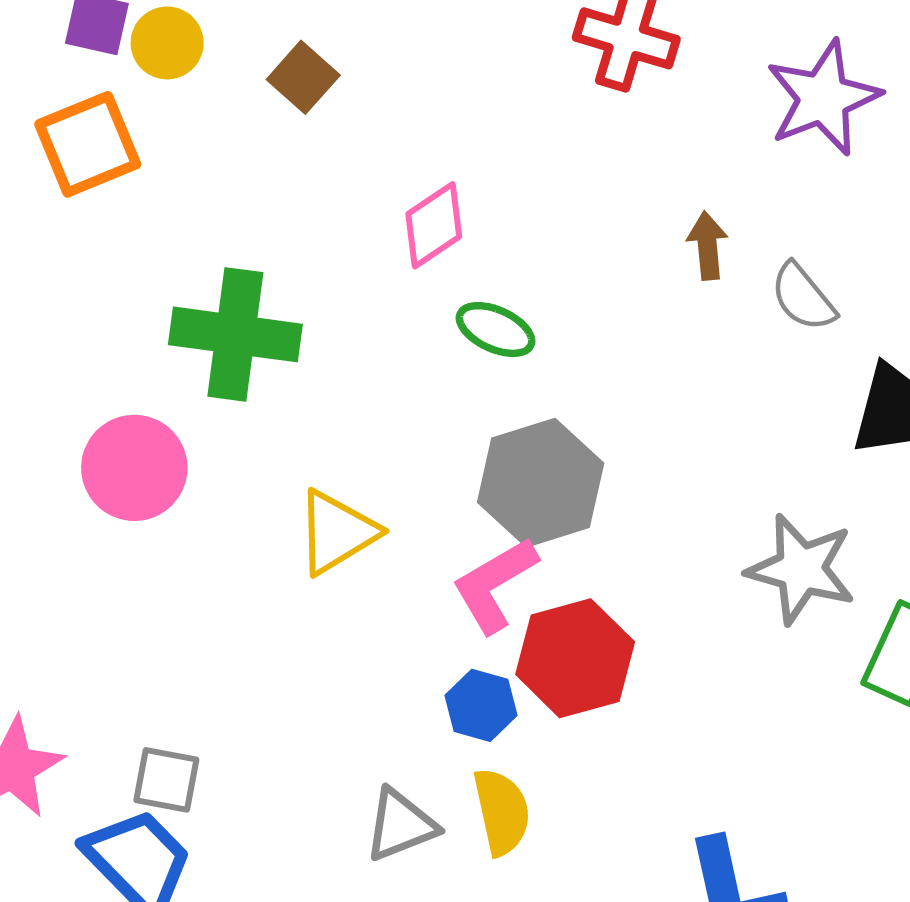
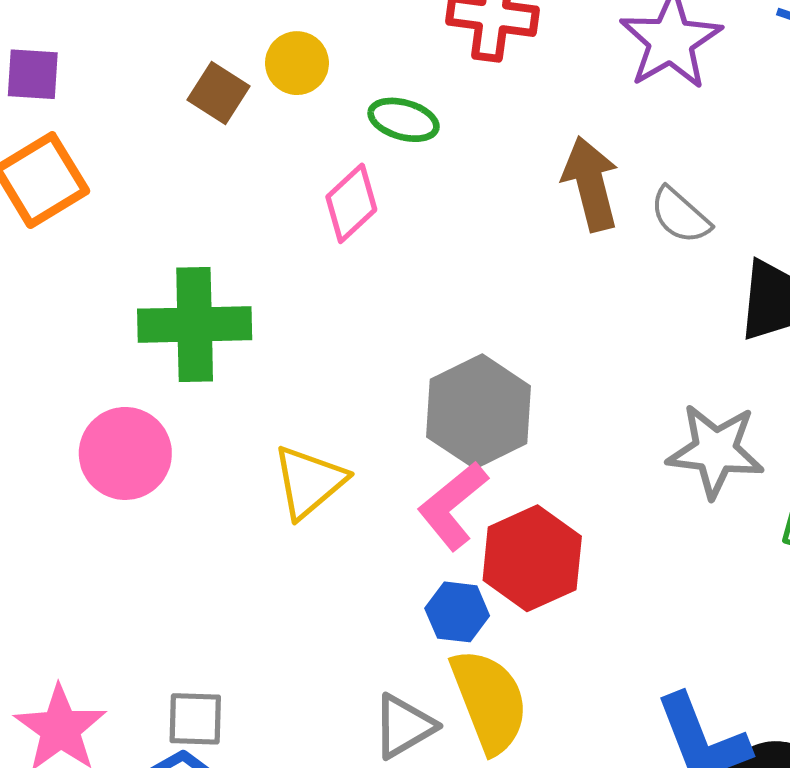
yellow circle: (167, 43) -> (297, 63), moved
brown arrow: (707, 246) -> (591, 184), size x1.6
green ellipse: (496, 330) -> (404, 120), moved
yellow semicircle: (502, 812) -> (489, 701), size x1.4

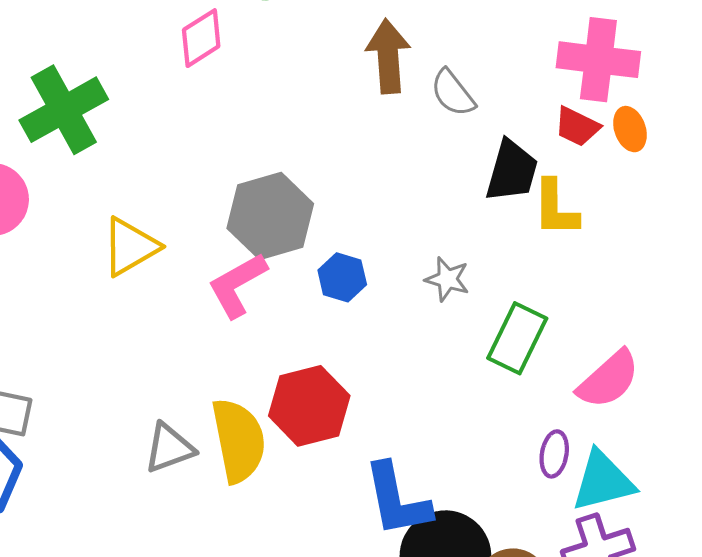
green cross: (195, 324) -> (64, 110), turned -38
gray star: (715, 451) -> (447, 279), size x0.6
red hexagon: (532, 558) -> (309, 406), moved
blue hexagon: (457, 612) -> (342, 277), moved

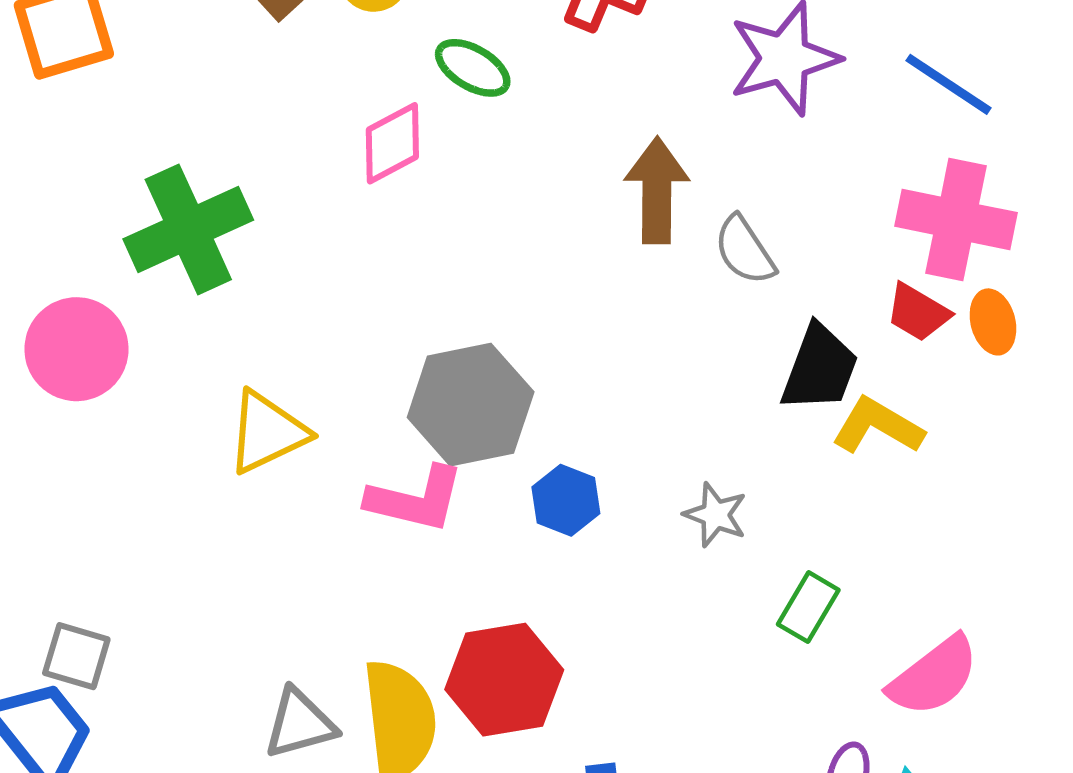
yellow L-shape: (555, 208) -> (878, 426), turned 116
pink L-shape: (237, 285) -> (416, 499), turned -142
green rectangle: (517, 338) -> (808, 607), size x0.7

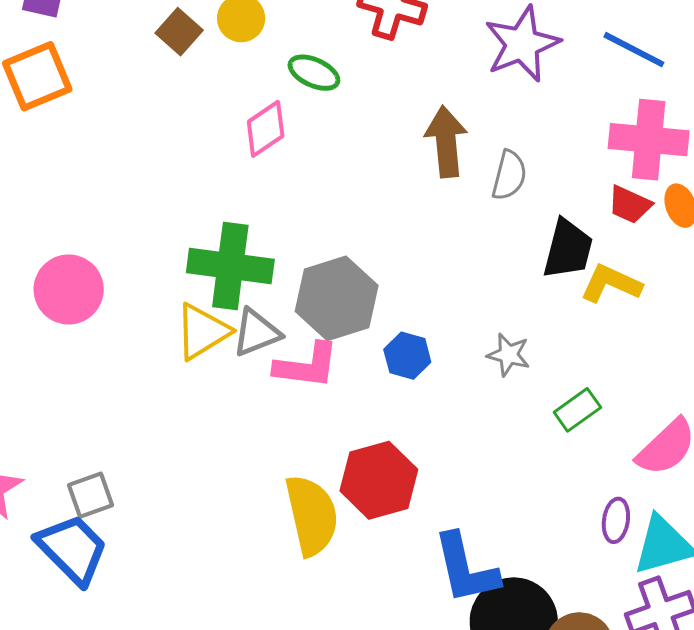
green cross: (188, 229) -> (230, 266), moved, turned 38
gray semicircle: (745, 250) -> (509, 175), turned -126
green rectangle: (808, 607) -> (577, 410), turned 30
gray square: (76, 656) -> (90, 495), turned -30
gray triangle: (300, 724) -> (256, 333), moved

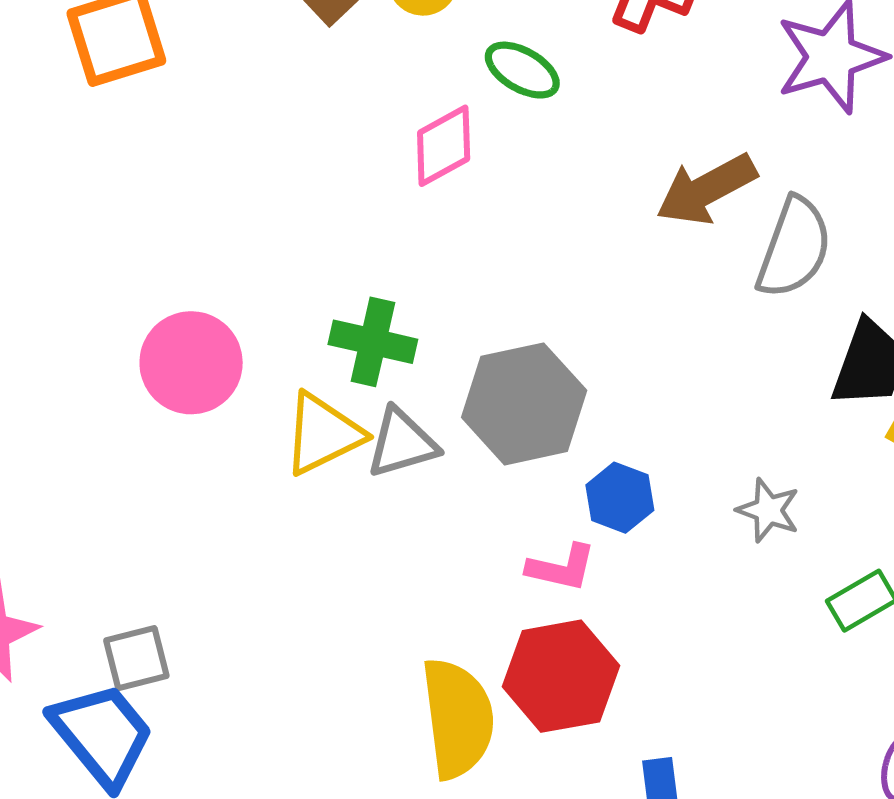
brown arrow: (446, 142) -> (706, 189), turned -118
gray semicircle: (509, 175) -> (794, 248), size x1.4
green cross: (230, 266) -> (373, 342), size x0.7
pink circle: (69, 289) -> (191, 363), moved
pink L-shape: (307, 366) -> (561, 568), moved, size x0.7

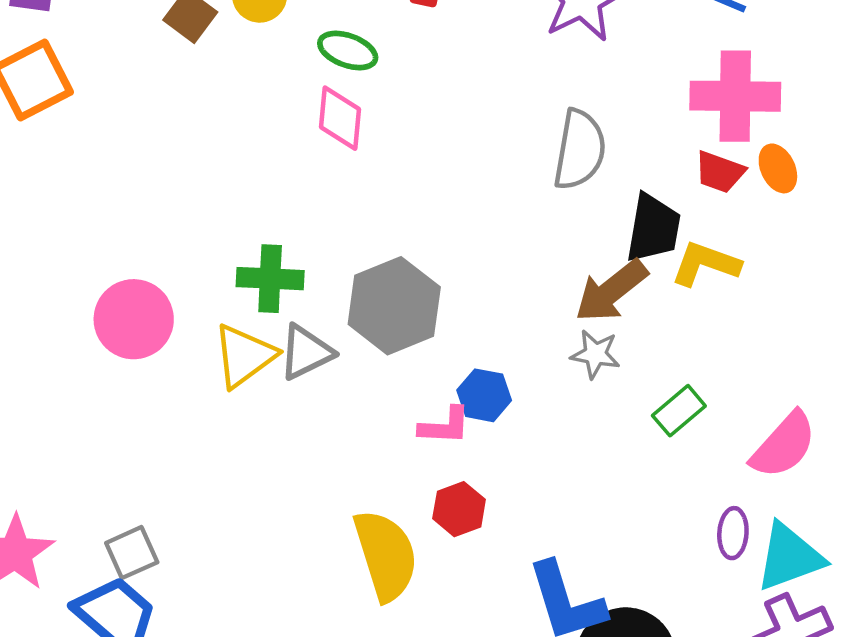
pink diamond: (444, 146) -> (340, 118), moved, turned -46
brown arrow: (706, 189) -> (611, 291), moved
blue hexagon: (620, 498) -> (484, 395), moved
red hexagon: (561, 676) -> (459, 509), size x0.6

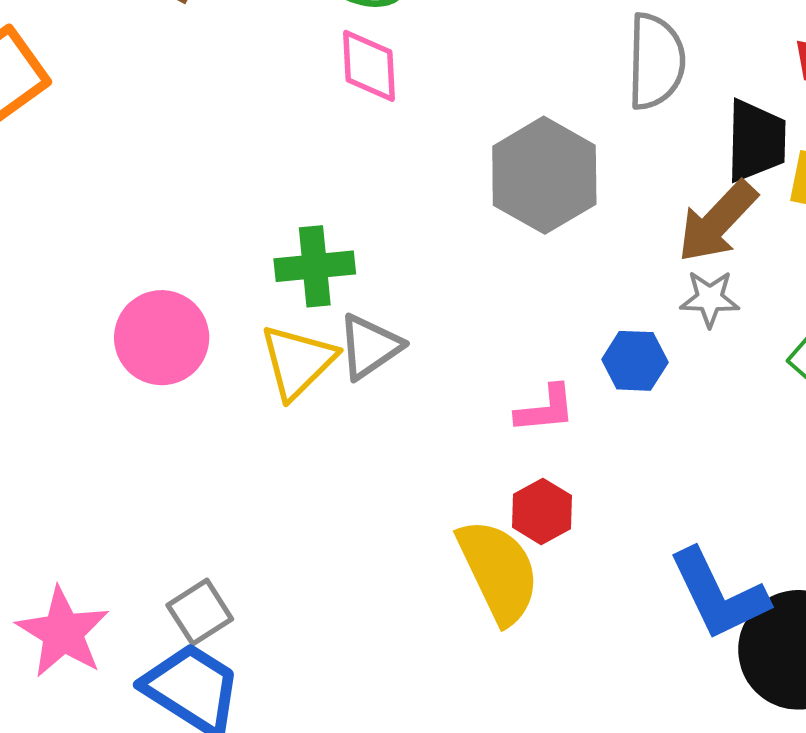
gray hexagon: (394, 306) -> (544, 175), moved
blue hexagon: (484, 395) -> (635, 361), moved
red hexagon: (459, 509) -> (542, 511), moved

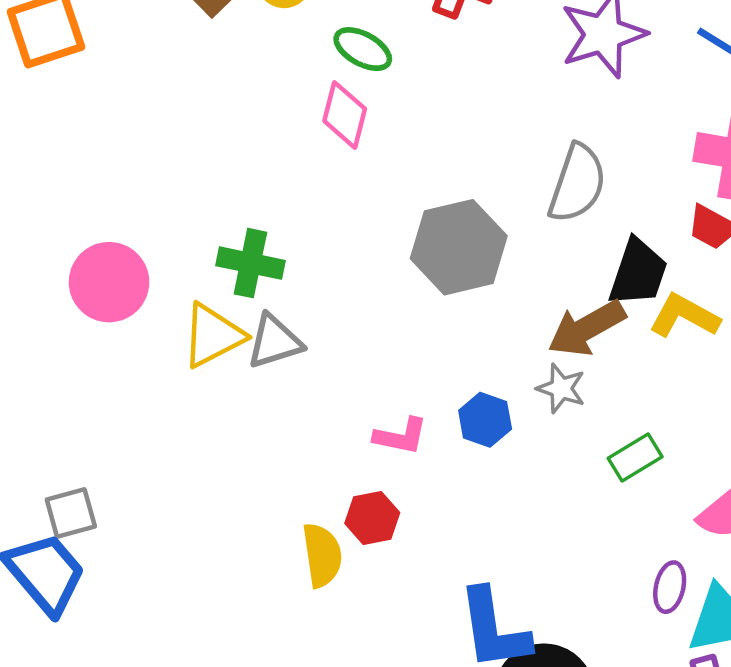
yellow semicircle: (498, 571) -> (322, 555), size x0.7

